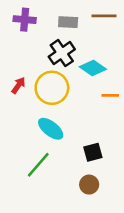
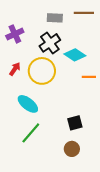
purple cross: (25, 20) -> (15, 34), moved, turned -30
cyan ellipse: (51, 129) -> (28, 104), moved

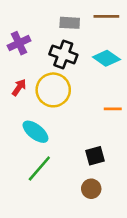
black cross: (50, 43) -> (63, 54), turned -35
cyan diamond: (75, 55) -> (106, 58), moved
orange line: (89, 77) -> (113, 109), moved

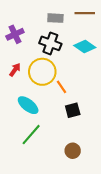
orange line: (113, 109) -> (62, 87), moved, turned 56
black square: (95, 156) -> (73, 110), moved

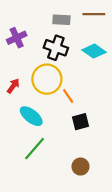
red arrow: (15, 70) -> (13, 86), moved

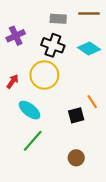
orange line: (68, 96) -> (92, 102), moved

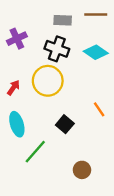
cyan ellipse: (30, 110) -> (17, 124), moved, turned 35
black square: (76, 115) -> (65, 124), moved, turned -35

